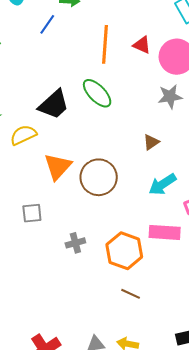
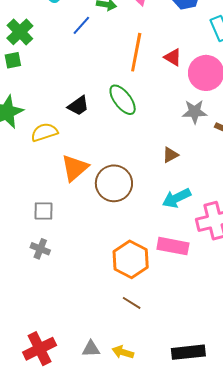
black trapezoid: (54, 104) -> (78, 106), size x0.7
gray cross: (75, 243) -> (40, 249), moved, turned 30

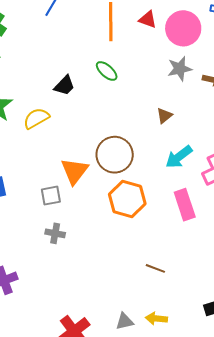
green ellipse: (123, 100) -> (107, 71), size x0.7
orange triangle: (75, 168) -> (75, 171), moved
pink rectangle: (173, 246) -> (185, 205), turned 72
orange hexagon: (131, 259) -> (127, 199), moved

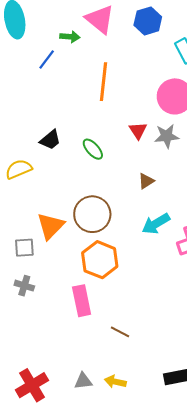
red triangle: (148, 19) -> (138, 131), moved, turned 30
green ellipse: (107, 71) -> (93, 149), moved
pink rectangle: (185, 205) -> (82, 301), moved

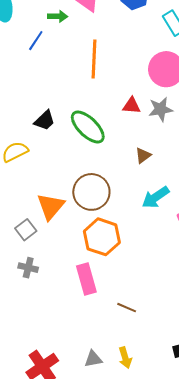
red triangle: (138, 131) -> (132, 106), turned -48
green ellipse: (93, 149) -> (88, 127), size x1.6
gray square: (24, 248) -> (26, 230), turned -30
yellow arrow: (115, 382) -> (125, 358), turned -115

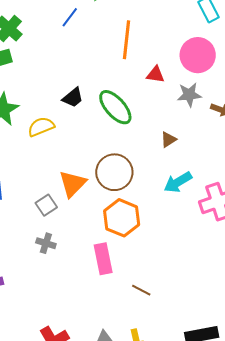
red triangle: (132, 106) -> (155, 75), moved

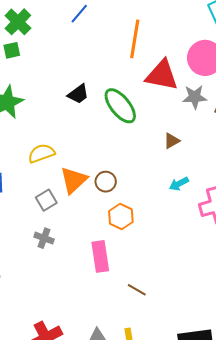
red triangle: (155, 75) -> (162, 75), size x1.8
yellow semicircle: (41, 127) -> (41, 153), moved
brown circle: (114, 172) -> (106, 182), moved, size x0.6
cyan arrow: (178, 182) -> (179, 184), size x0.7
orange hexagon: (122, 218) -> (121, 217), size x0.7

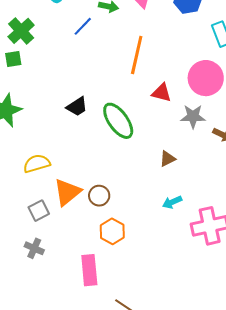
red triangle: (162, 75) -> (162, 93), size x0.6

